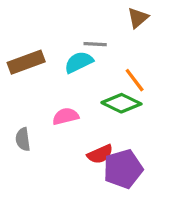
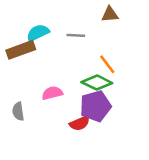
brown triangle: (138, 18) -> (110, 14), turned 36
cyan semicircle: (79, 62) -> (38, 33), moved
purple pentagon: (123, 169) -> (95, 106), moved

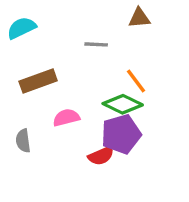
cyan semicircle: (38, 33) -> (21, 28), moved
brown rectangle: (21, 50) -> (38, 81), moved

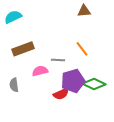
gray line: (96, 44) -> (58, 60), moved
green diamond: (123, 104) -> (94, 84), moved

